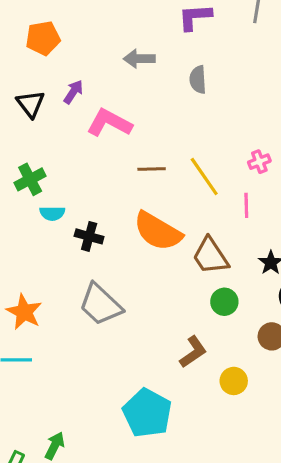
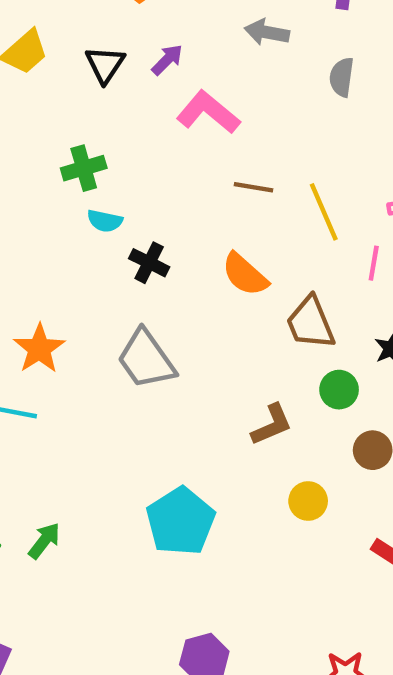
orange semicircle: (158, 231) -> (245, 274), size x0.7
green circle: (224, 302) -> (339, 390), moved
brown L-shape: (193, 352) -> (272, 425), moved

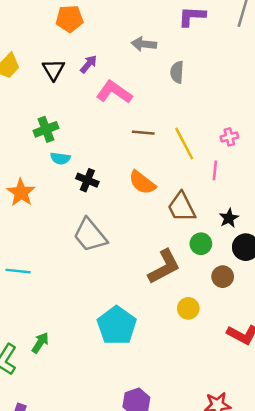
gray semicircle: (342, 77) -> (177, 72), moved
orange star: (39, 349) -> (21, 193), moved
brown L-shape: (272, 425) -> (164, 267), size x1.4

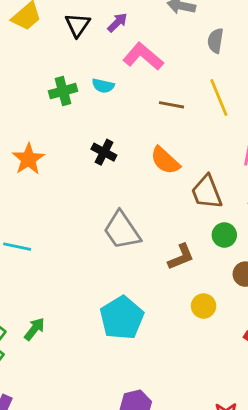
yellow line: (184, 143) -> (219, 98), moved
cyan semicircle: (60, 158) -> (103, 86), moved
gray trapezoid: (90, 235) -> (122, 230), moved
brown L-shape: (164, 267) -> (181, 257), size x0.7

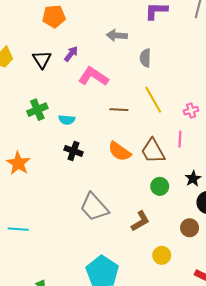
cyan semicircle: (103, 86) -> (67, 120), moved
brown trapezoid: (207, 192) -> (153, 151), moved
green circle: (224, 235) -> (160, 186), moved

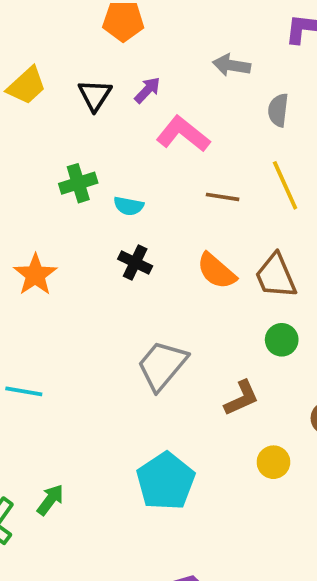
gray trapezoid: (94, 207) -> (162, 365), turned 76

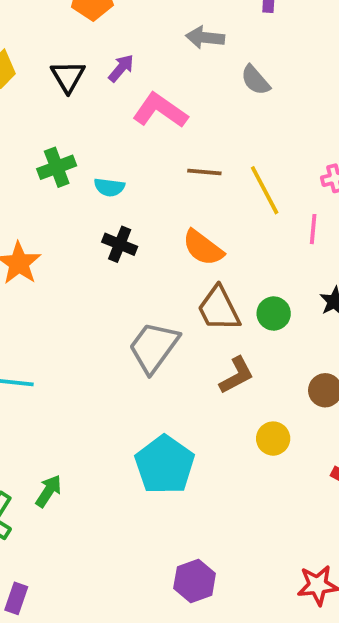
gray semicircle: (278, 110) -> (255, 80), turned -44
yellow line: (285, 185) -> (265, 190), moved
brown trapezoid: (276, 276) -> (219, 309), moved

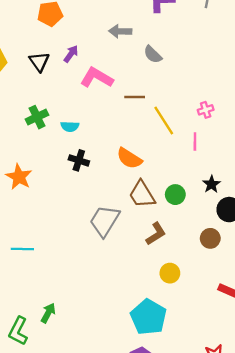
brown line: (204, 172) -> (135, 97), moved
yellow circle: (273, 439) -> (170, 273), moved
cyan pentagon: (165, 465) -> (148, 317), moved

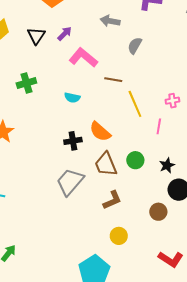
gray semicircle: (153, 55) -> (135, 46), turned 66
cyan semicircle: (70, 126) -> (72, 98), moved
black cross: (79, 160) -> (73, 141), moved, turned -36
green circle: (175, 195) -> (135, 160), moved

